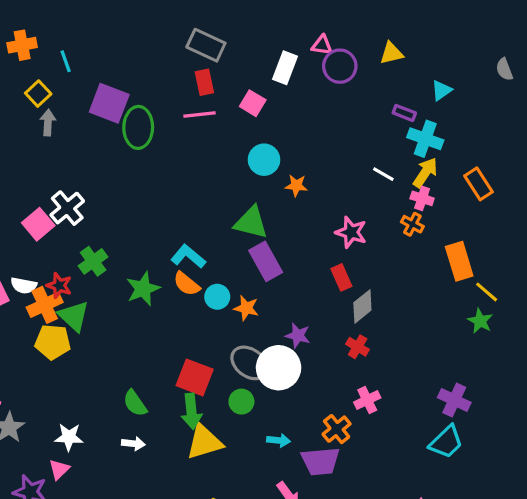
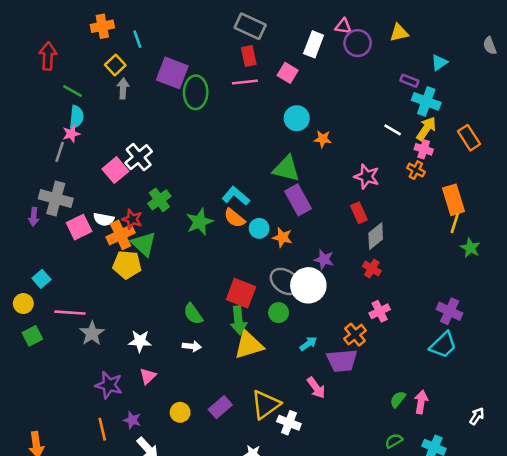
yellow line: (487, 292) -> (455, 223), moved, turned 66
cyan arrow: (279, 440) -> (308, 344), turned -42
pink triangle: (59, 469) -> (148, 376), moved

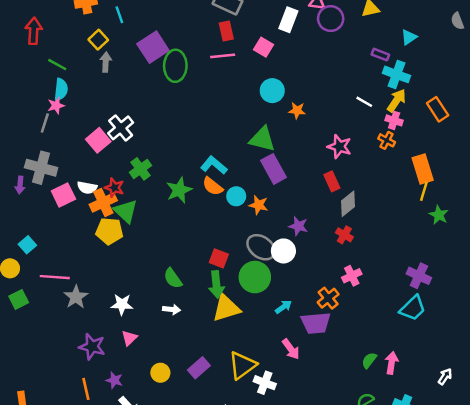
purple square: (172, 73) -> (153, 47), turned 36
white circle: (308, 285) -> (283, 251), size x0.7
red square: (241, 293) -> (219, 258), size x0.7
green circle: (279, 313) -> (255, 277), size x1.6

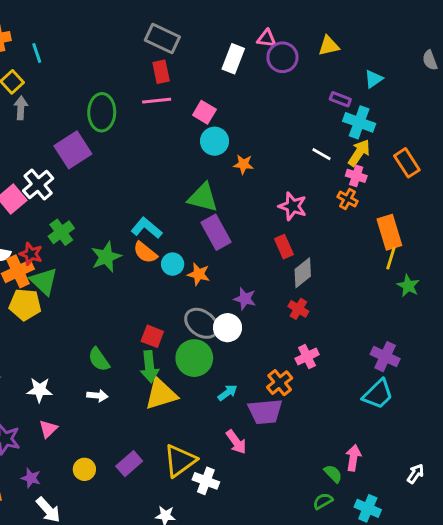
purple square: (153, 47) -> (73, 150), moved
pink square: (264, 47) -> (204, 112), moved
green semicircle: (369, 360) -> (333, 474), moved, turned 98

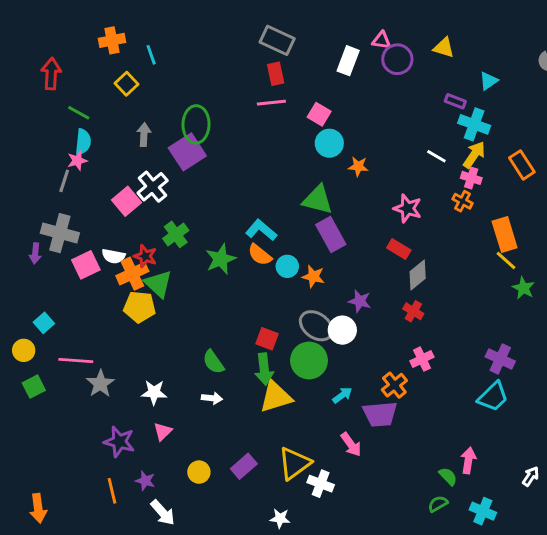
yellow triangle: (329, 46) -> (444, 48), turned 30
gray arrow: (21, 108) -> (144, 135), moved
green ellipse: (102, 112) -> (196, 124), moved
red rectangle: (284, 247) -> (399, 249), turned -35
yellow line: (391, 258) -> (506, 261), turned -65

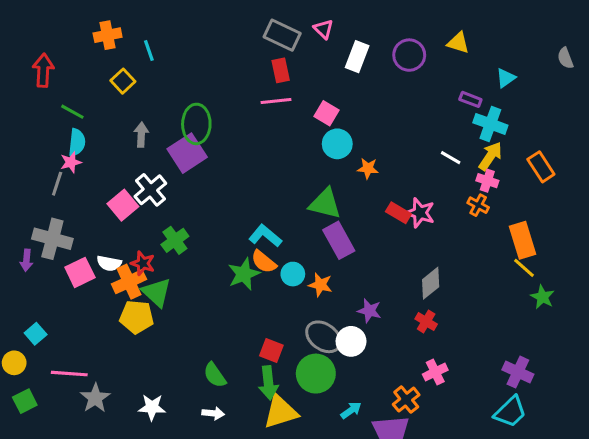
pink triangle: (381, 40) -> (323, 29), moved, turned 36
red rectangle: (399, 249) -> (398, 213), moved
green star: (221, 259) -> (244, 274), moved

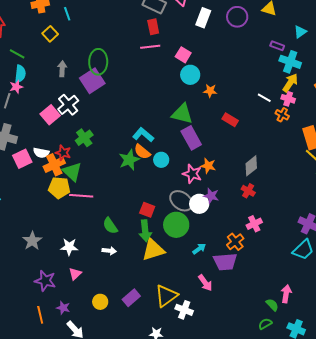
white line: (451, 158) -> (264, 98), moved
pink star: (420, 213) -> (192, 174), moved
orange star: (320, 285) -> (208, 166), moved
purple star: (369, 311) -> (211, 196), moved
pink line: (69, 374) -> (81, 196), moved

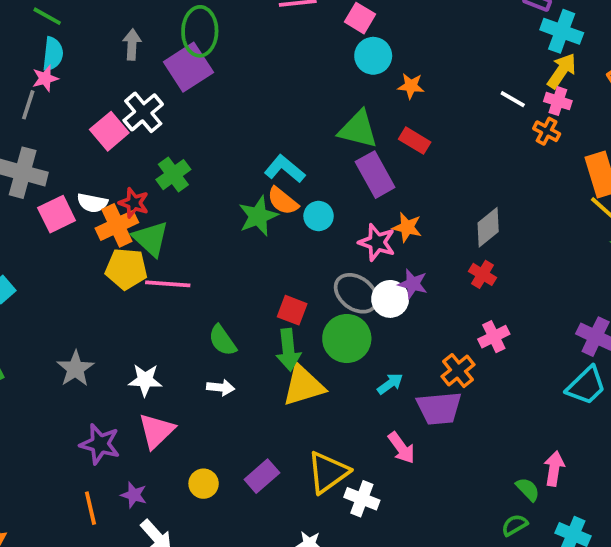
red rectangle: (230, 120) -> (415, 141), moved
pink triangle: (75, 274) -> (156, 431), size x1.5

